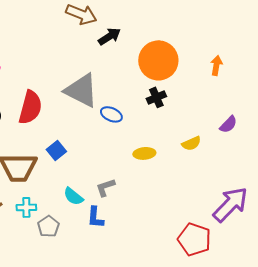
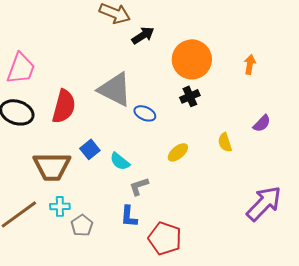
yellow semicircle: (191, 143) -> (225, 142), turned 96
yellow ellipse: (144, 153) -> (178, 152), turned -35
cyan semicircle: (73, 196) -> (120, 161), moved
red pentagon: (194, 239) -> (165, 238), moved

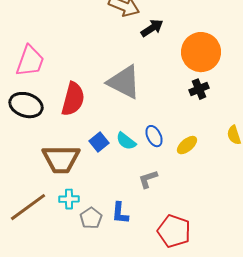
blue ellipse: (145, 113) -> (154, 136), moved, turned 40
cyan semicircle: (120, 161) -> (126, 141), moved
blue L-shape: (129, 216) -> (120, 213), moved

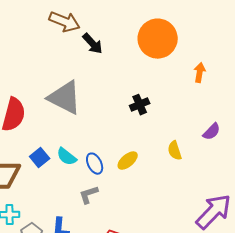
black arrow: (152, 28) -> (93, 44), turned 80
orange circle: (201, 52) -> (158, 39), moved
blue ellipse: (154, 136) -> (95, 164), moved

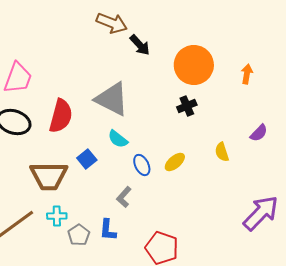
orange circle: (158, 39) -> (194, 65), moved
cyan semicircle: (67, 157) -> (118, 139), moved
gray L-shape: (89, 195) -> (124, 197), moved, turned -30

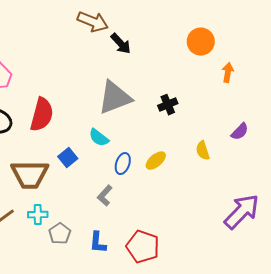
orange circle: (194, 65) -> (201, 42), moved, size x0.7
gray triangle: (112, 99) -> (115, 98), moved, turned -48
blue ellipse: (142, 165) -> (123, 164), turned 45
blue L-shape: (108, 230) -> (98, 243), moved

